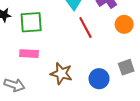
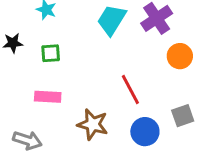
green square: (31, 22) -> (51, 53), size x0.6
red line: (85, 27) -> (130, 89), moved

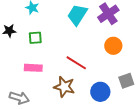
orange circle: (180, 56) -> (113, 46), moved
red line: (130, 89) -> (76, 63), moved, turned -30

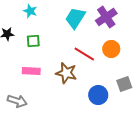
red line: (76, 63) -> (84, 54), moved
brown star: (64, 87) -> (66, 73), moved

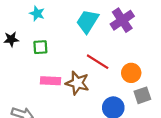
orange circle: (111, 49) -> (131, 73), moved
pink rectangle: (31, 71) -> (50, 81), moved

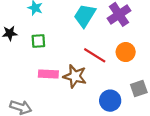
orange circle: (131, 73) -> (126, 52), moved

